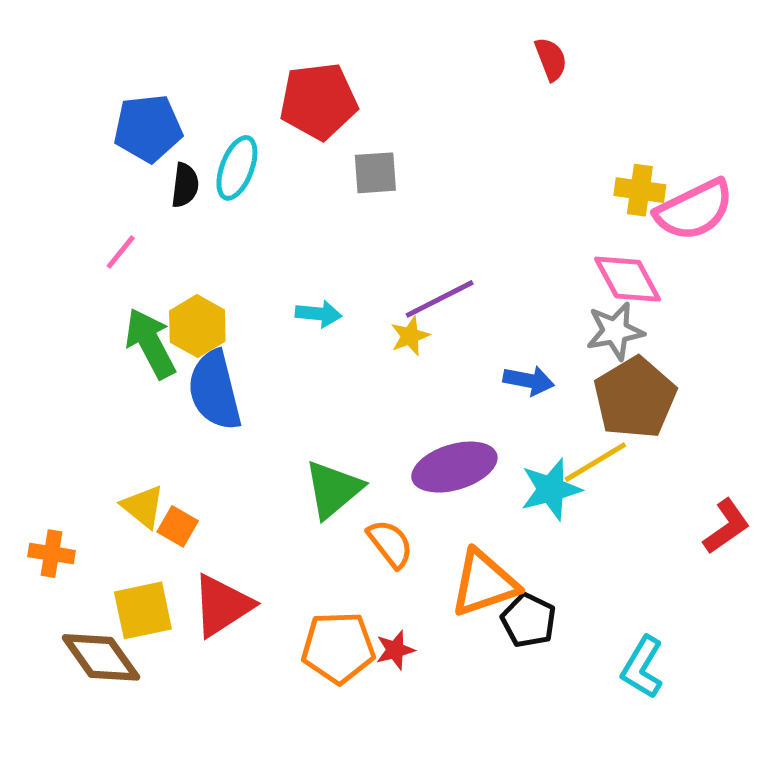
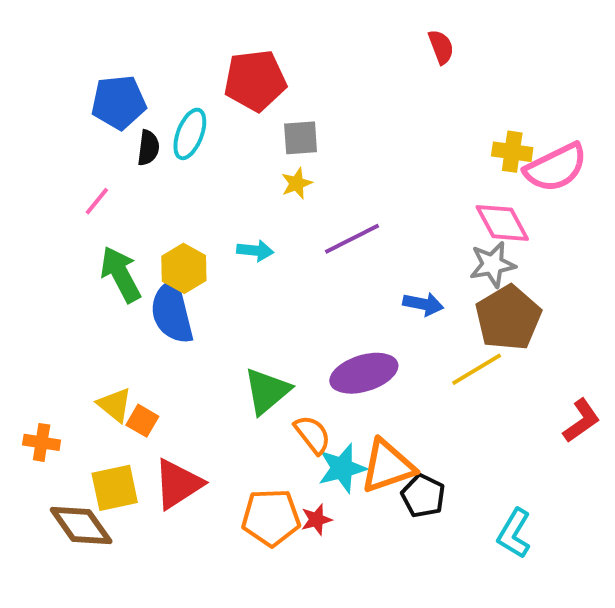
yellow hexagon: (197, 326) -> (184, 268), moved
yellow star: (410, 336) -> (297, 183), moved
cyan star: (551, 489) -> (342, 468), moved

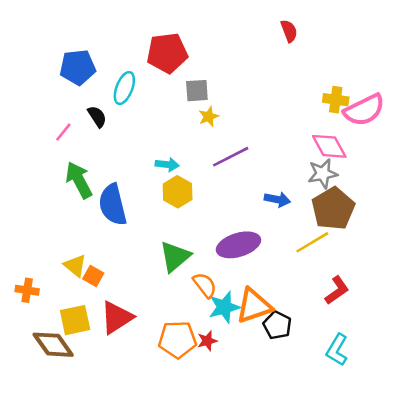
black semicircle: (148, 148) -> (97, 117), moved, turned -40
yellow star: (297, 183) -> (209, 117), moved
yellow hexagon: (184, 268) -> (178, 192), moved
red L-shape: (581, 421) -> (337, 290), moved

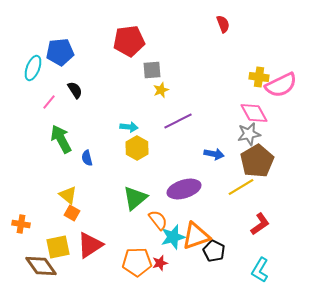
cyan ellipse: (124, 88) -> (33, 68), moved
blue semicircle: (113, 205) -> (87, 158), size x0.5
yellow triangle: (75, 266) -> (68, 195), moved

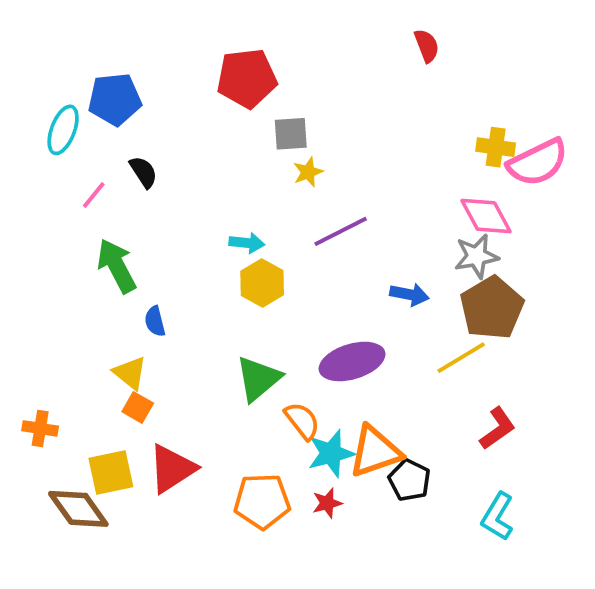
blue semicircle: (87, 158) -> (155, 321), moved
red star: (160, 263) -> (327, 503), moved

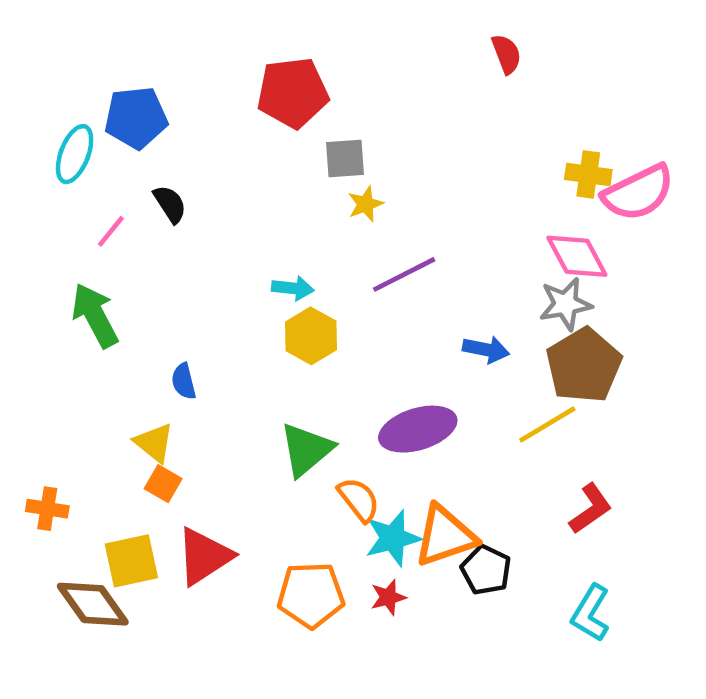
green arrow: (117, 266) -> (95, 315), moved

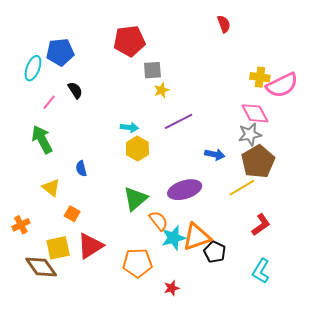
yellow triangle: (154, 443) -> (51, 188), moved
orange cross: (47, 509) -> (21, 225), turned -36
red star: (388, 597) -> (172, 288), moved

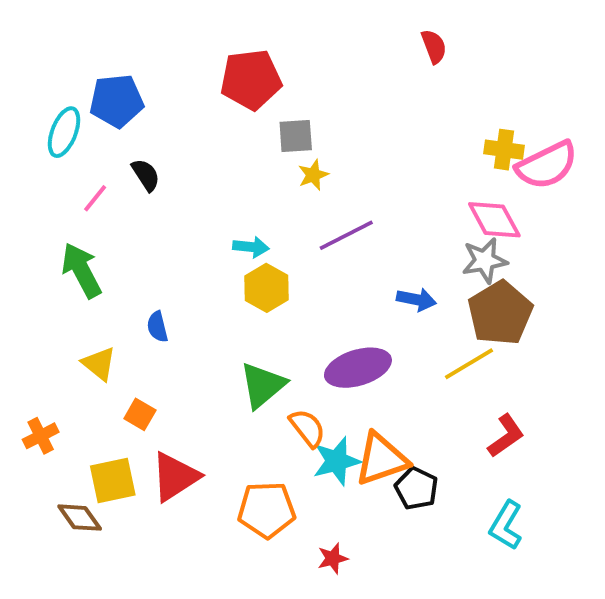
brown diamond: (41, 267) -> (80, 518), size x0.7

